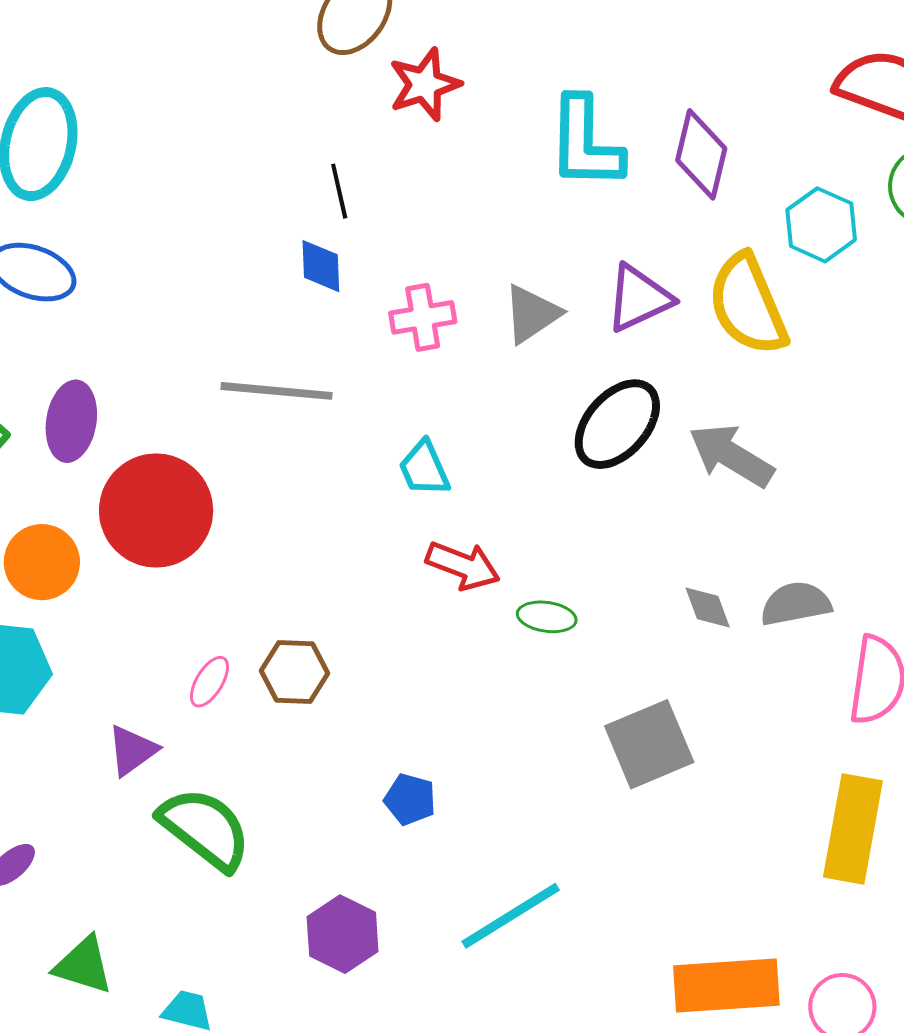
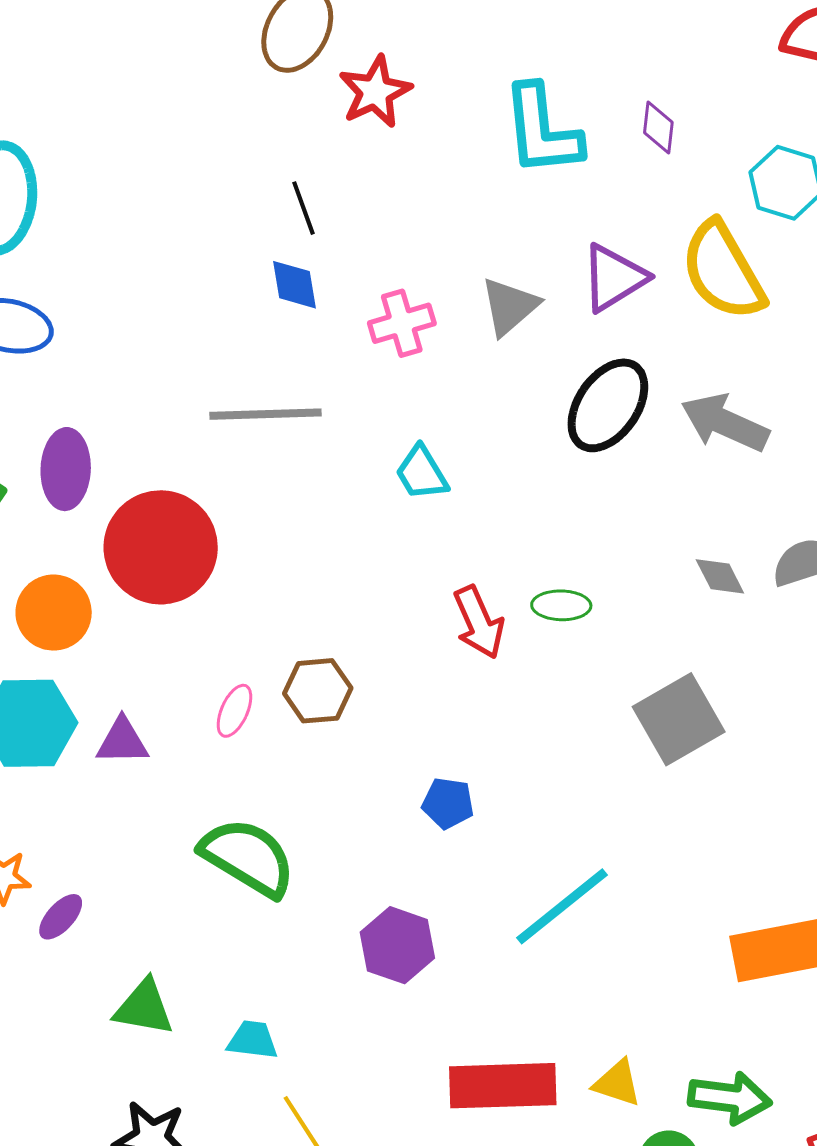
purple diamond: (701, 154) -> (658, 127), size x0.6
red arrow: (463, 566) -> (479, 622), moved, turned 52
purple triangle: (132, 750) -> (122, 741), moved, turned 42

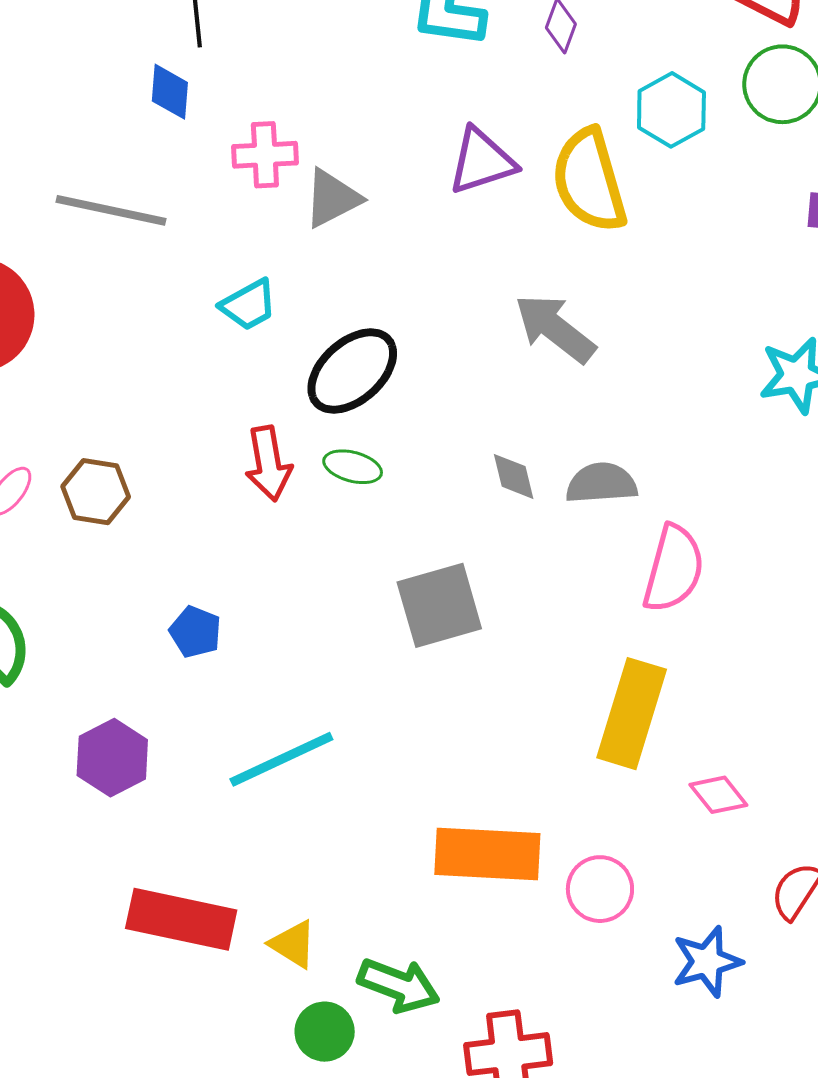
gray triangle: (510, 306) -> (332, 198), moved
black ellipse: (608, 405) -> (352, 371), moved
cyan trapezoid: (422, 473) -> (249, 305), turned -102

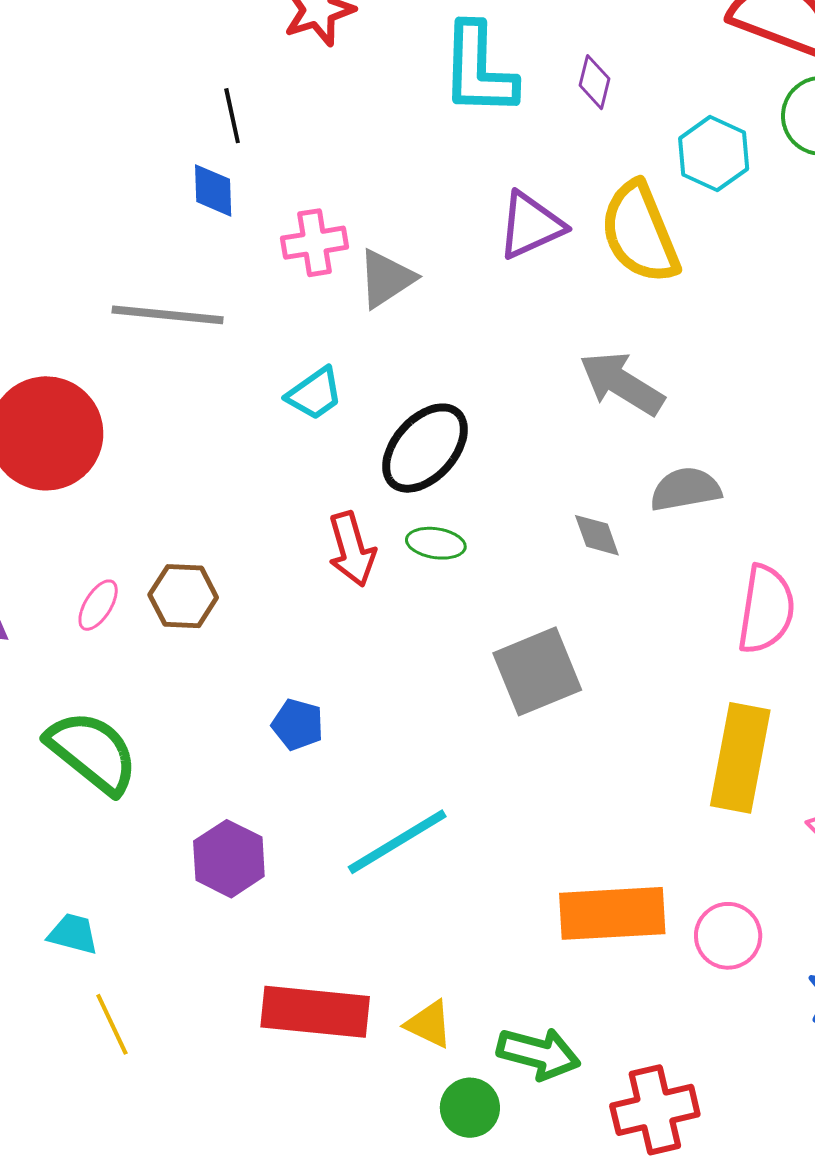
gray semicircle: (601, 483) -> (686, 489), moved

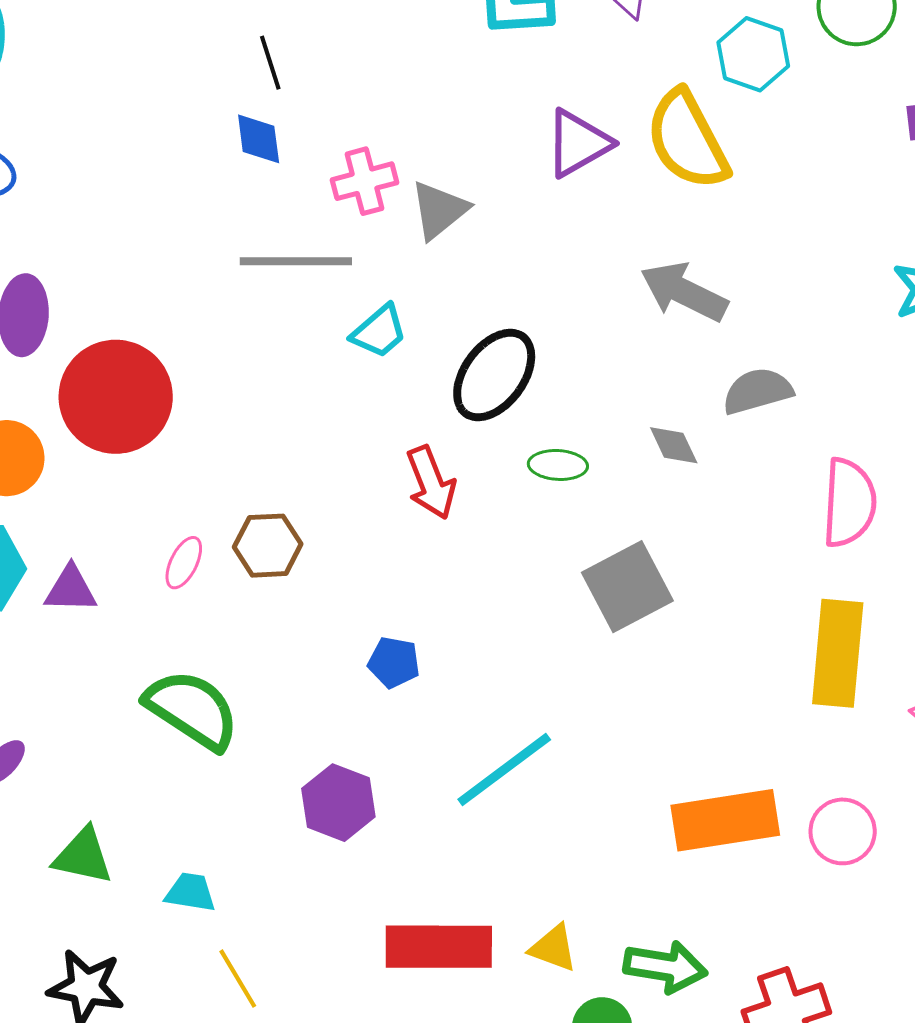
gray line: (168, 315) -> (296, 261), moved
green ellipse: (436, 543) -> (558, 465), moved

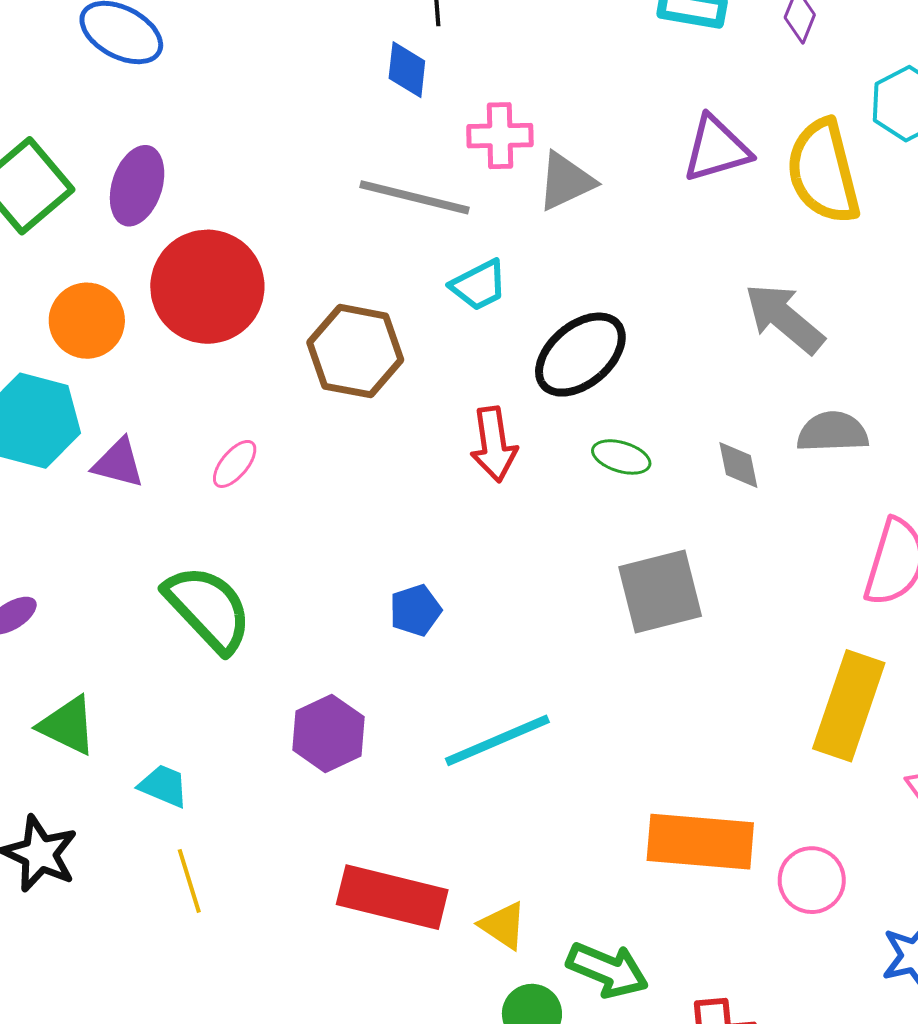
brown hexagon: (268, 546) -> (355, 351), moved, size x1.4
blue pentagon: (394, 662) -> (415, 610), turned 30

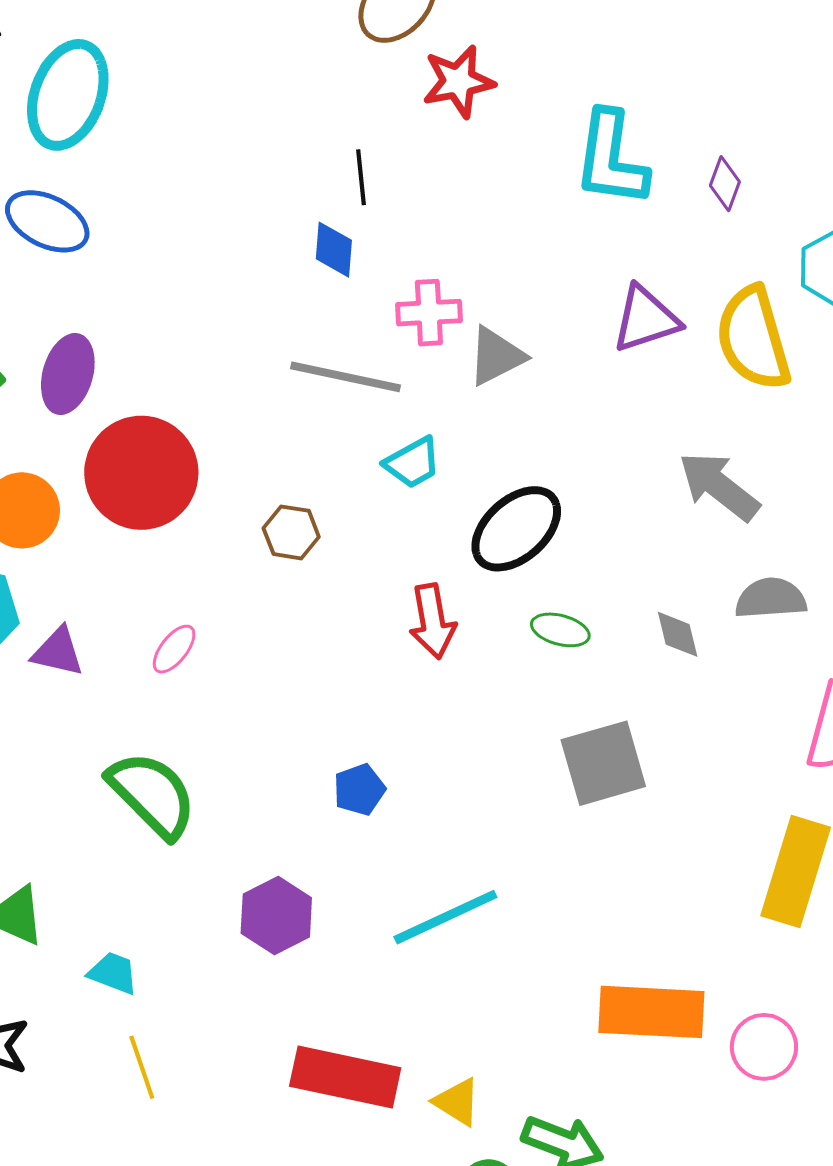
brown hexagon: (355, 351) -> (291, 532), size x0.6

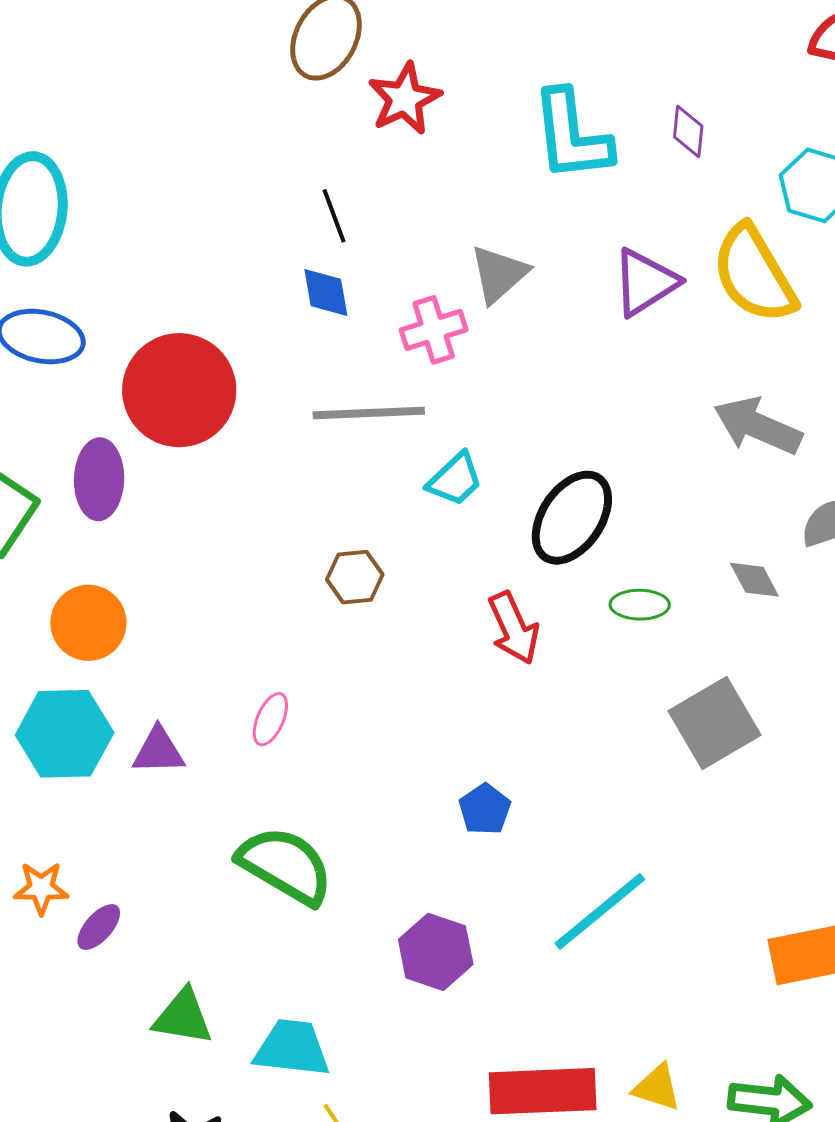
gray triangle: (496, 356) -> (499, 274), moved
red circle: (141, 473) -> (179, 390), moved
cyan trapezoid: (113, 973) -> (292, 1048), size x1.5

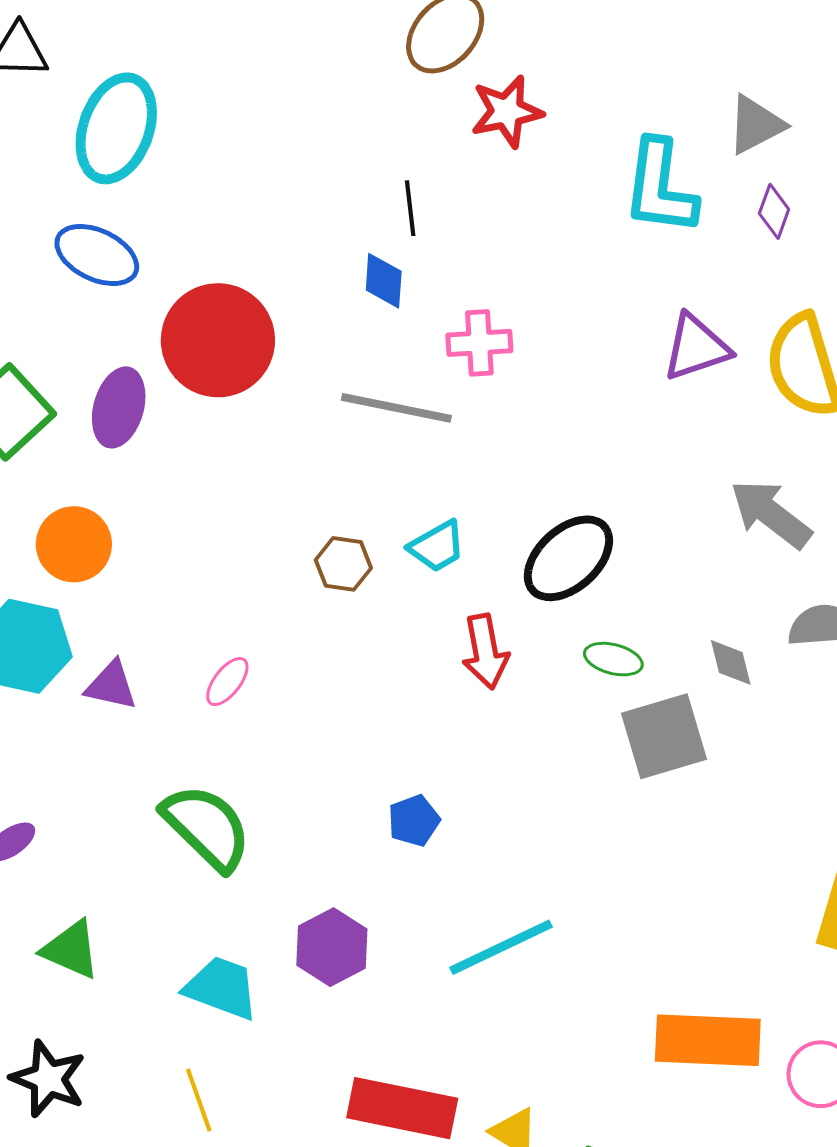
gray triangle: (499, 274) -> (756, 125), moved
cyan trapezoid: (455, 479) -> (437, 546), moved
gray square: (715, 723) -> (664, 736), moved
cyan trapezoid: (292, 1048) -> (222, 988), moved

